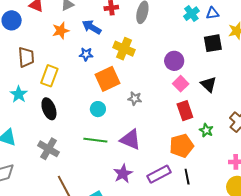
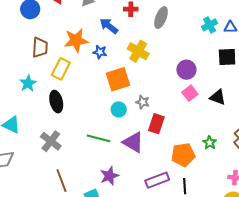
orange star: (61, 31) -> (76, 40), moved, size x1.4
black triangle: (209, 84) -> (218, 97), turned -30
cyan circle: (98, 109) -> (119, 109), moved
red rectangle: (185, 111) -> (156, 124), moved, turned 30
purple star: (123, 174) -> (109, 176), moved

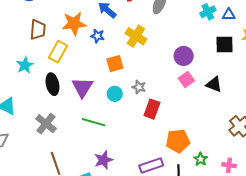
orange square: (118, 79) -> (115, 64), size x0.7
purple triangle: (133, 142) -> (82, 87), moved, turned 30
green star: (210, 143) -> (201, 159), moved

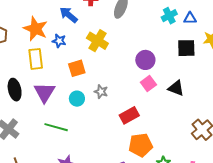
orange star: (74, 24) -> (35, 29), turned 30
yellow rectangle: (58, 52) -> (36, 59), moved, turned -35
red rectangle: (152, 109) -> (129, 115), moved, turned 42

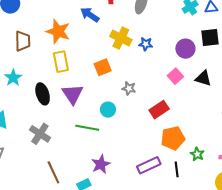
blue star: (59, 41) -> (146, 44), moved
purple circle: (145, 60) -> (185, 49), moved
cyan circle: (77, 99) -> (108, 110), moved

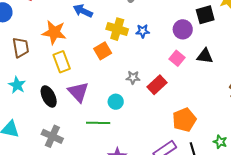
orange square: (103, 67) -> (103, 51), moved
red rectangle: (159, 110) -> (157, 85), moved
green star: (197, 154) -> (220, 142), moved

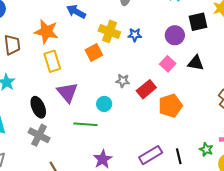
black ellipse: (49, 96) -> (38, 107), moved
orange pentagon: (184, 120) -> (170, 106), moved

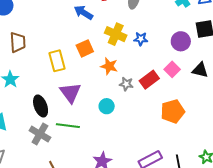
orange star: (46, 32) -> (109, 66), moved, size x0.7
orange square: (94, 53) -> (85, 48), moved
red rectangle: (146, 89) -> (149, 80), moved
green line: (85, 124) -> (68, 126), moved

